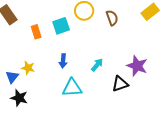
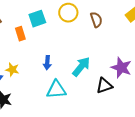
cyan square: (61, 26) -> (37, 19), moved
cyan arrow: (97, 65) -> (81, 67), size x1.5

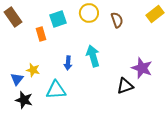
cyan arrow: (81, 67) -> (93, 56), moved, turned -55
cyan triangle: (56, 90) -> (56, 90), moved

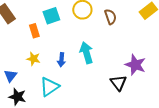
yellow star: (33, 70) -> (33, 59), moved
black triangle: (125, 86) -> (118, 83), turned -48
cyan triangle: (56, 90) -> (49, 87), turned -30

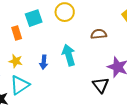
brown semicircle: (110, 17) -> (99, 34), moved, turned -77
cyan triangle: (49, 87) -> (20, 85), moved

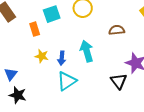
yellow star: (16, 61) -> (42, 56), moved
cyan triangle: (20, 85) -> (67, 81), moved

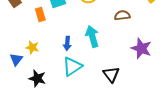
yellow star: (42, 56) -> (32, 47), moved
black triangle: (119, 81) -> (111, 74), moved
black star: (18, 95) -> (37, 78), moved

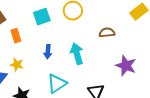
orange rectangle: (40, 14) -> (16, 36), moved
blue arrow: (67, 43) -> (48, 52), moved

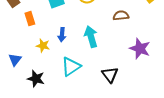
yellow star: (17, 65) -> (43, 46), moved

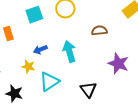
blue arrow: (62, 35) -> (40, 50), turned 64
yellow star: (43, 46) -> (28, 67), moved

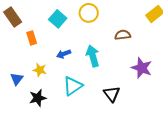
cyan square: (34, 15) -> (58, 19), turned -30
yellow star: (28, 67) -> (40, 70), moved
black star: (14, 94) -> (38, 98), turned -30

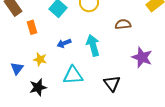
cyan triangle: (73, 86) -> (73, 75), turned 30

